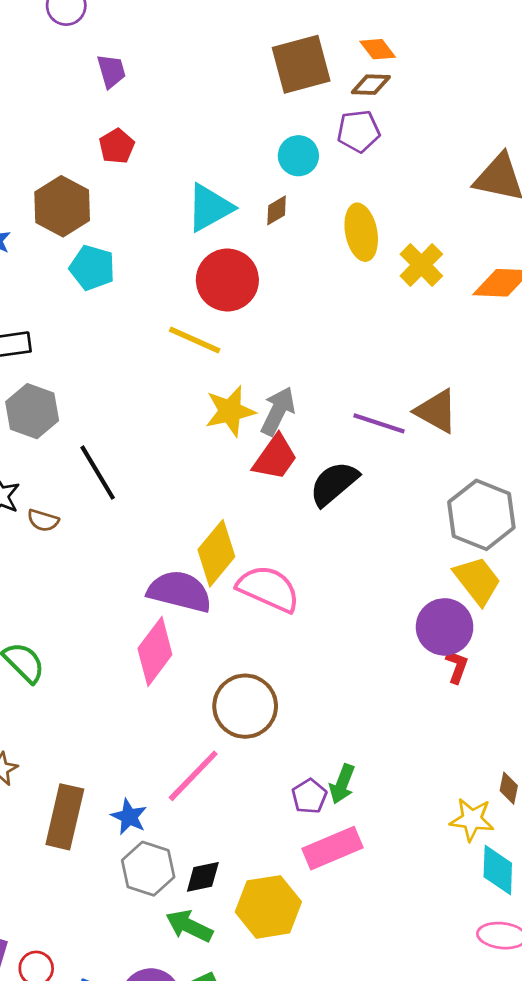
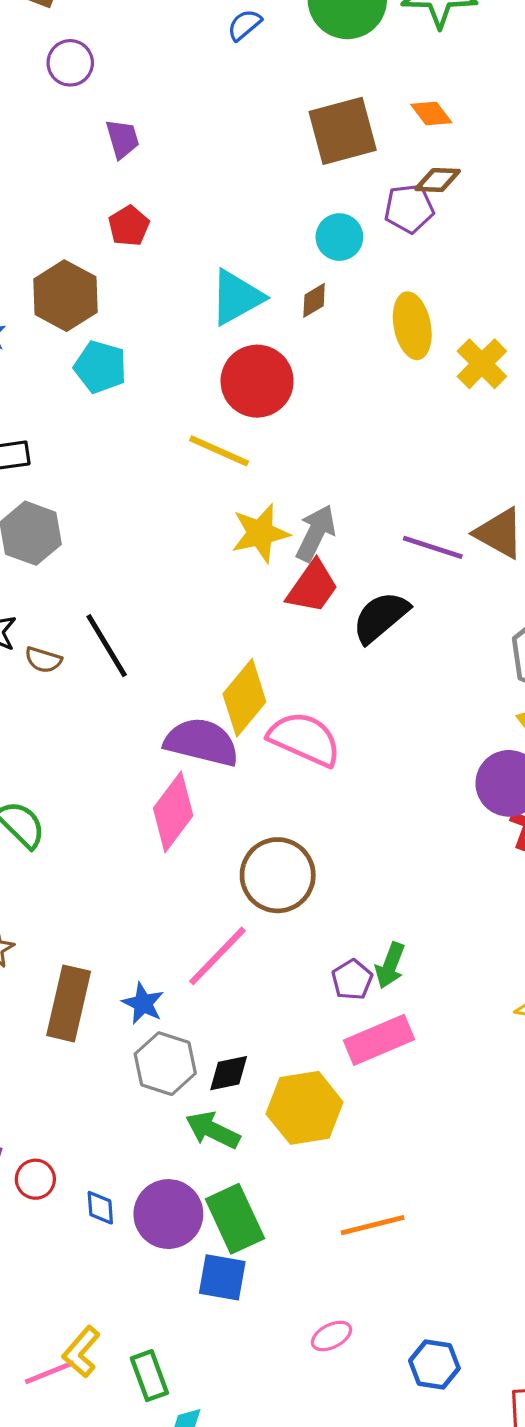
brown diamond: (371, 85) -> (438, 180), moved
black line: (98, 473) -> (107, 646), moved

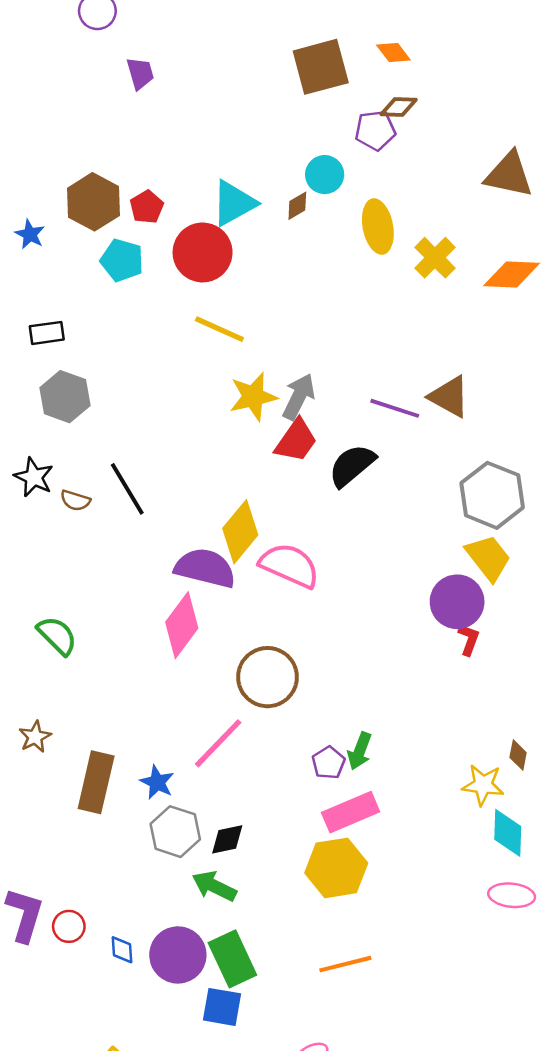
red pentagon: (129, 226) -> (147, 207), moved
cyan circle: (339, 237) -> (325, 175), moved
red circle: (257, 381) -> (203, 252), moved
yellow hexagon: (305, 1108) -> (336, 868), moved

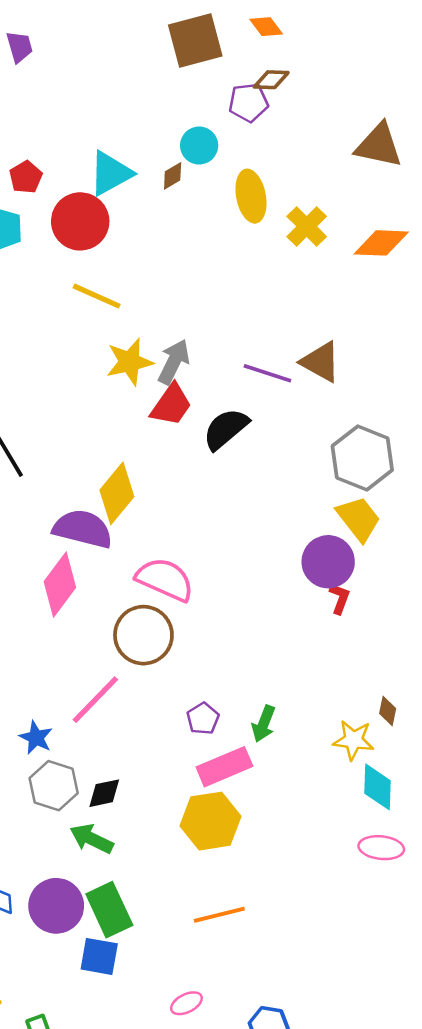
pink semicircle: (290, 565) -> (165, 579), moved
green arrow: (360, 751) -> (264, 724), moved

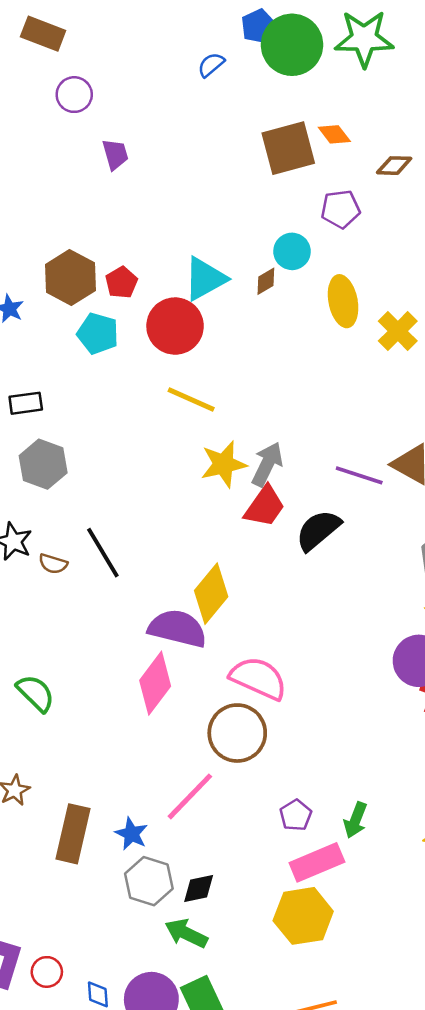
orange diamond: (266, 27) -> (334, 134), moved
brown diamond: (271, 80) -> (394, 166), moved

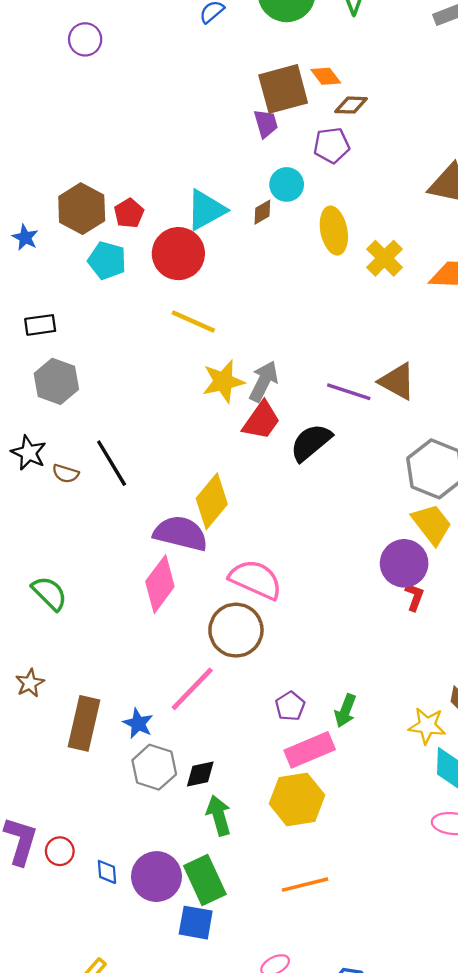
purple trapezoid: (115, 154) -> (266, 123), moved
brown diamond: (394, 166) -> (351, 105), moved
green arrow: (186, 933) -> (219, 816), moved, turned 48

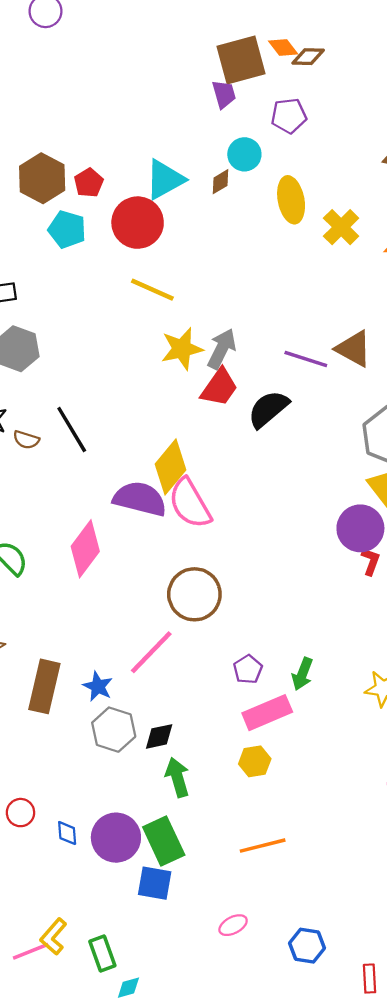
brown diamond: (351, 105) -> (308, 57), moved
pink semicircle: (256, 579) -> (190, 503), moved, turned -144
pink diamond: (160, 584) -> (85, 549), moved
yellow hexagon: (297, 799) -> (255, 761), size x0.6

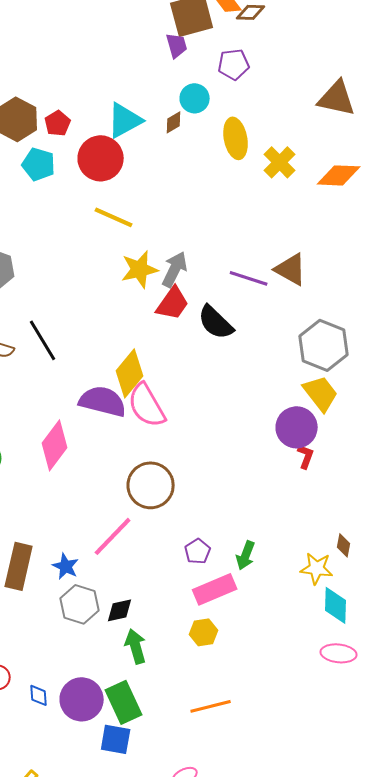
black semicircle: (268, 409) -> (216, 322), turned -96

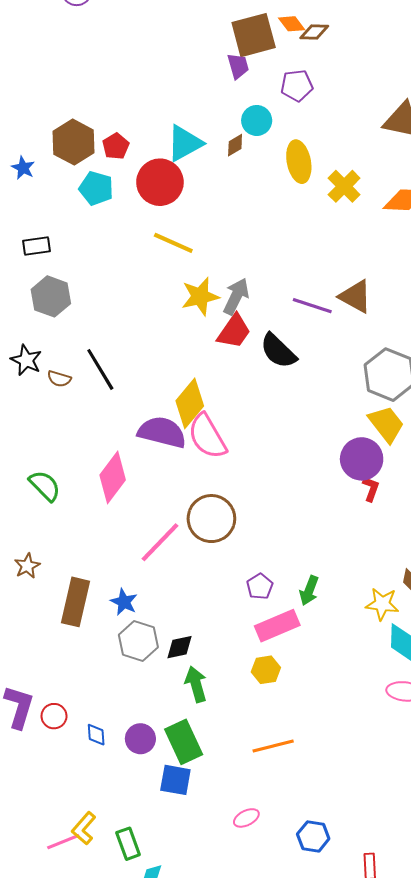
pink line: (113, 536) -> (160, 542), moved
purple circle: (82, 699) -> (140, 739), size x0.7

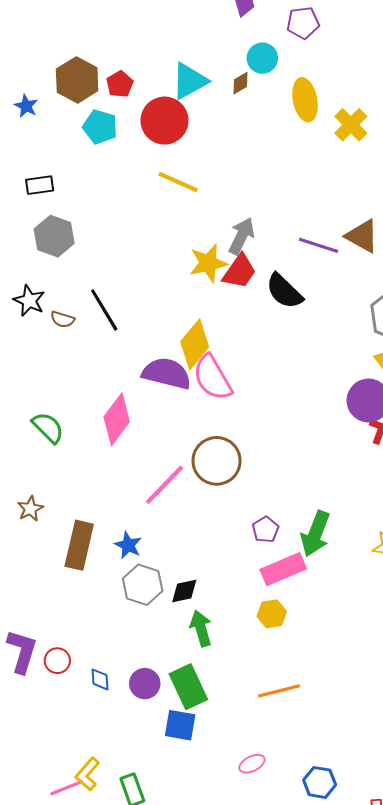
yellow star: (200, 296) -> (208, 263), moved
green arrow: (309, 591) -> (315, 534), size x1.5

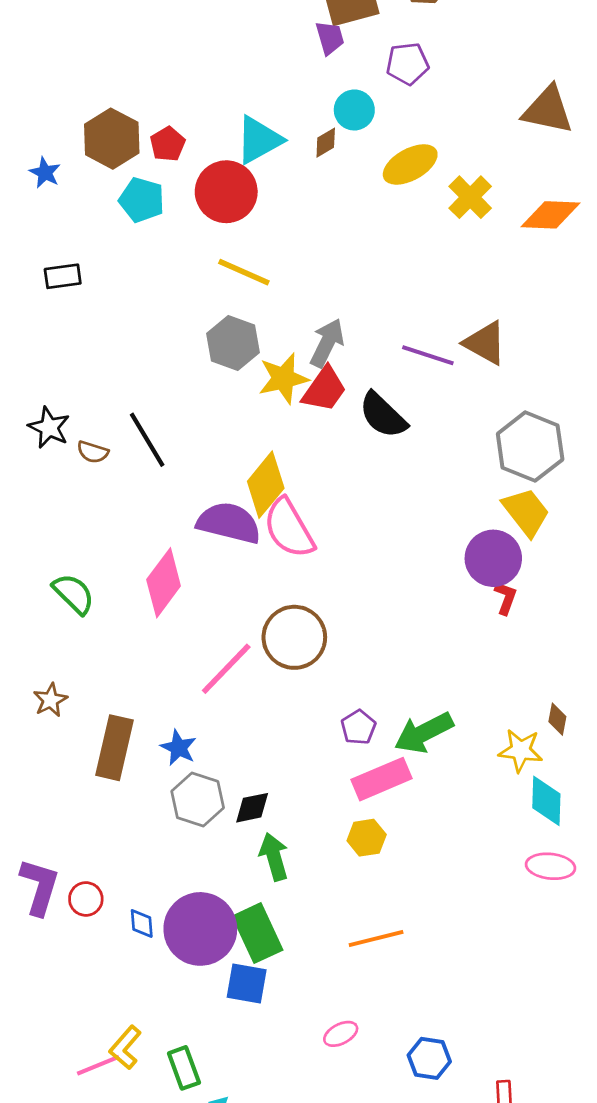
yellow ellipse: (305, 100) -> (410, 164), turned 72
gray hexagon: (54, 236) -> (233, 343), moved
green arrow: (315, 534) -> (424, 733), turned 42
purple circle: (145, 684) -> (200, 929), size x1.8

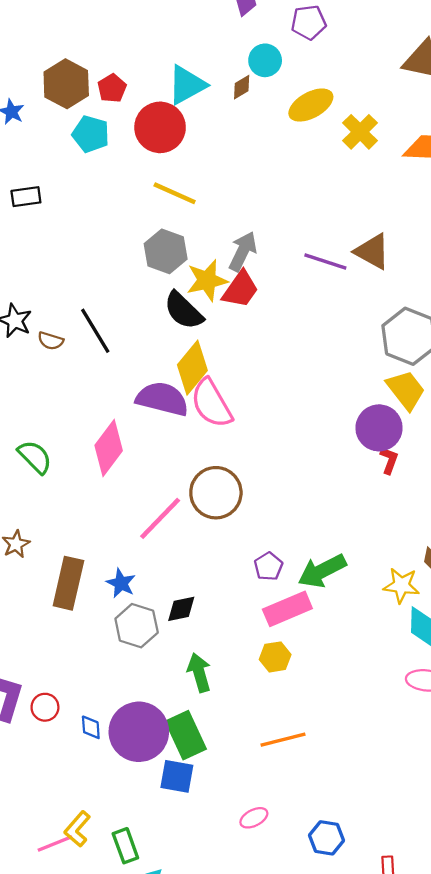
black semicircle: (383, 415) -> (184, 311), moved
black diamond: (252, 808) -> (181, 609), moved

